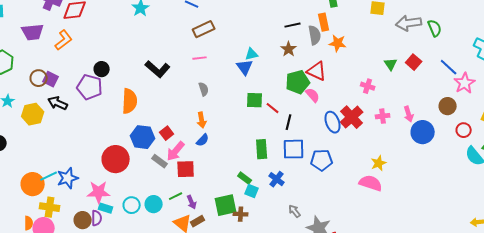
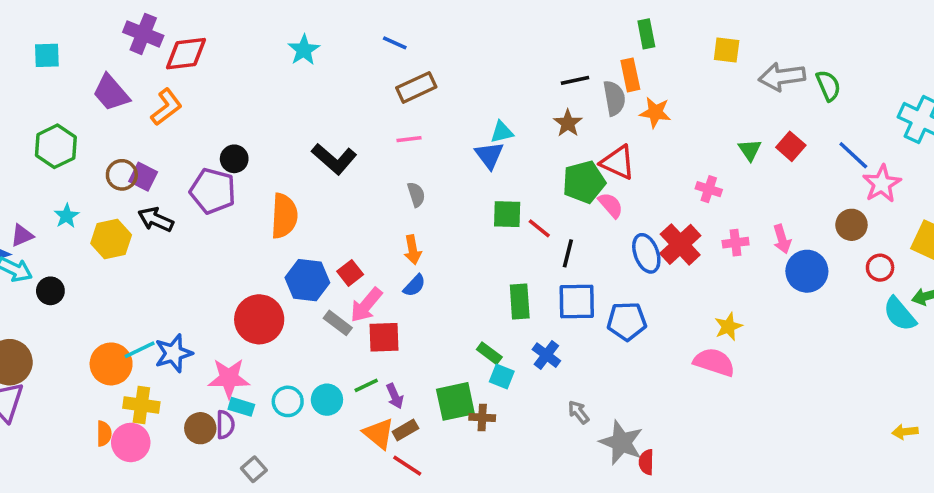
purple trapezoid: (33, 32) -> (111, 93), turned 55

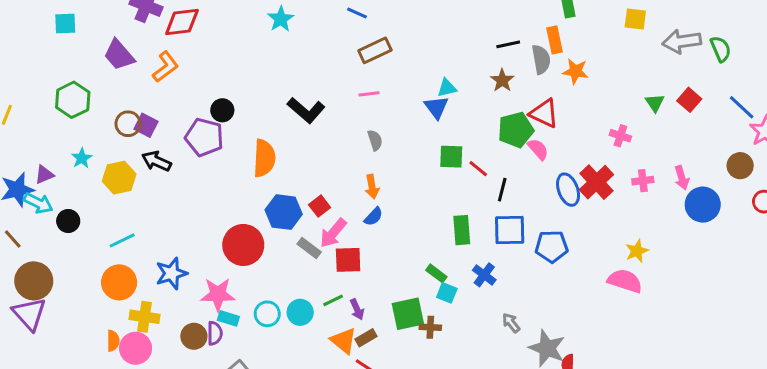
cyan line: (140, 350) -> (122, 240), moved

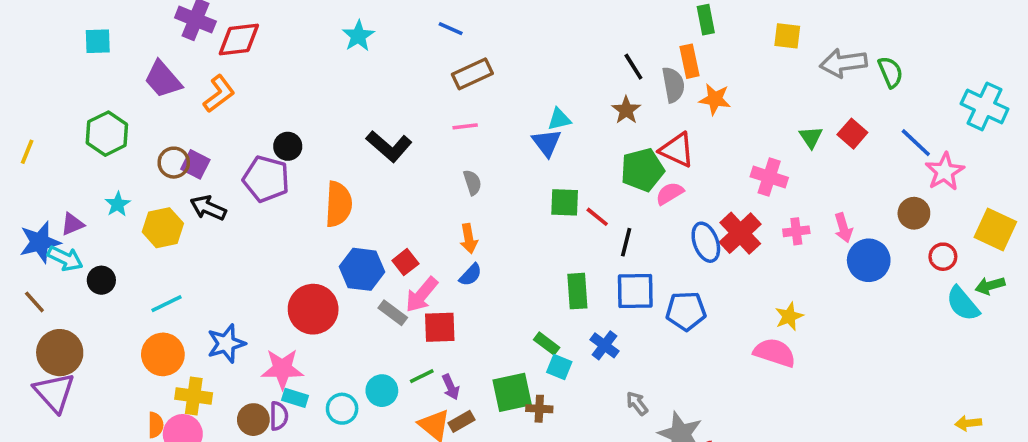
black line: (508, 44) -> (633, 67), turned 70
pink cross: (620, 136) -> (769, 177), size x1.4
pink semicircle: (538, 149) -> (670, 193), turned -80
cyan circle: (267, 314) -> (342, 409), moved

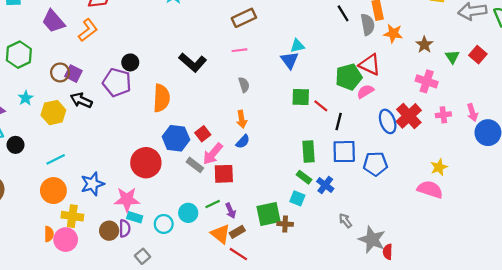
brown star: (626, 110) -> (424, 45), moved
green rectangle: (547, 344) -> (304, 177), moved

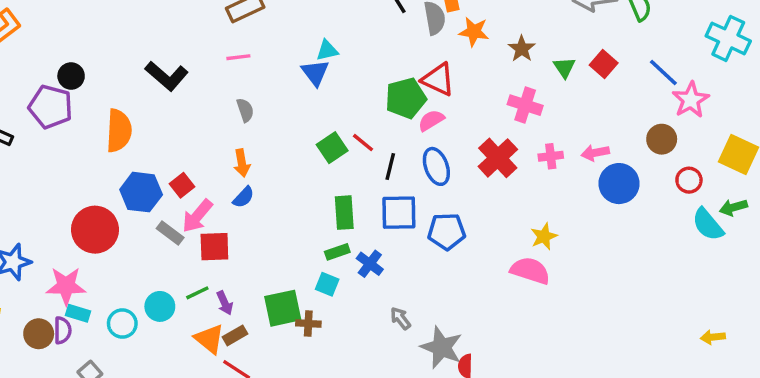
green square: (301, 97) -> (332, 148), moved, turned -36
pink arrow: (472, 113) -> (595, 153), turned 96
blue ellipse: (388, 121) -> (436, 166), moved
green rectangle: (304, 177) -> (337, 252), turned -56

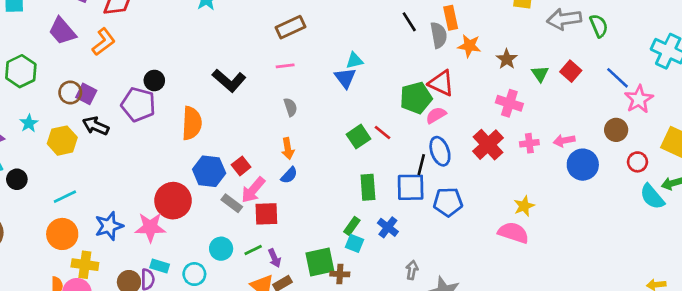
black line: (390, 166) -> (421, 165), moved
green rectangle: (337, 252) -> (352, 226), moved, turned -36
pink star: (66, 286) -> (150, 227), moved
cyan circle: (160, 306) -> (221, 249), moved
gray arrow: (401, 318) -> (412, 270), turned 48

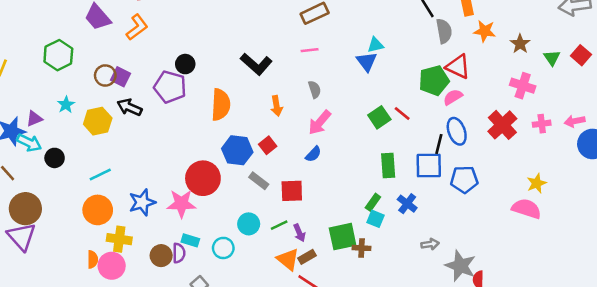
gray semicircle: (439, 35) -> (444, 31), moved
orange arrow: (288, 149) -> (277, 106), moved
pink arrow: (253, 190) -> (320, 122), moved
gray arrow: (412, 270) -> (430, 244), turned 72

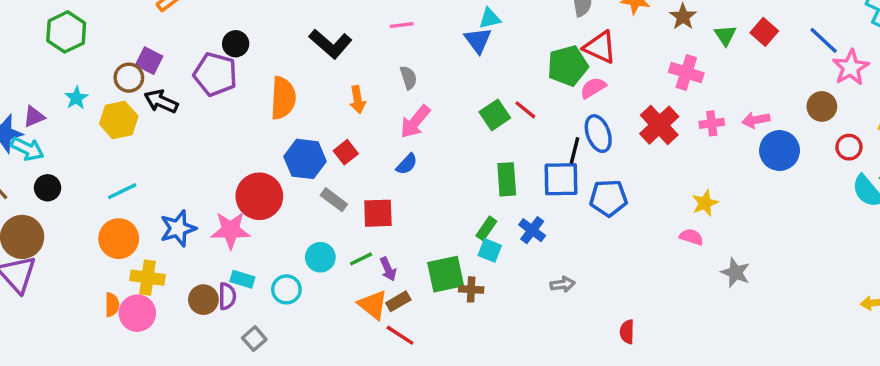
brown circle: (105, 75) -> (129, 78), moved
black circle: (55, 158) -> (48, 188), moved
pink semicircle: (526, 209) -> (691, 237), size x0.6
gray star: (461, 266) -> (735, 272), moved, size x0.7

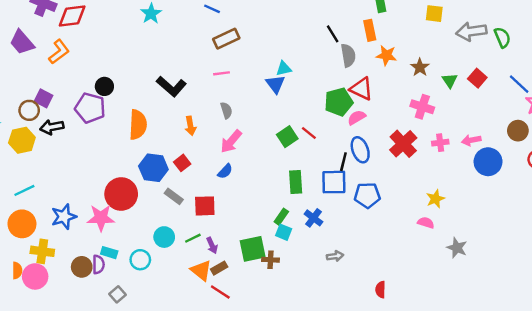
black arrow: (161, 101) -> (52, 127), turned -35

